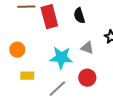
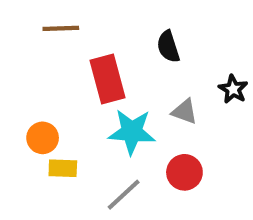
red rectangle: (49, 17) -> (107, 79), moved
orange circle: (17, 50) -> (43, 138), moved

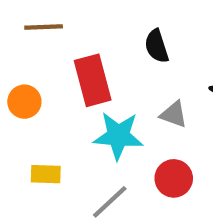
orange circle: (43, 138) -> (24, 102), moved

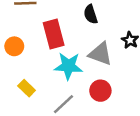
gray triangle: (174, 114) -> (100, 54), size x1.5
yellow rectangle: (46, 174) -> (27, 88), turned 42

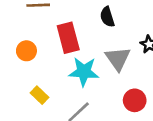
gray triangle: (100, 54) -> (118, 59), turned 35
red circle: (100, 91) -> (135, 100), moved

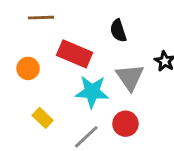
red rectangle: (68, 38) -> (75, 54), turned -52
red circle: (135, 100) -> (125, 124), moved

